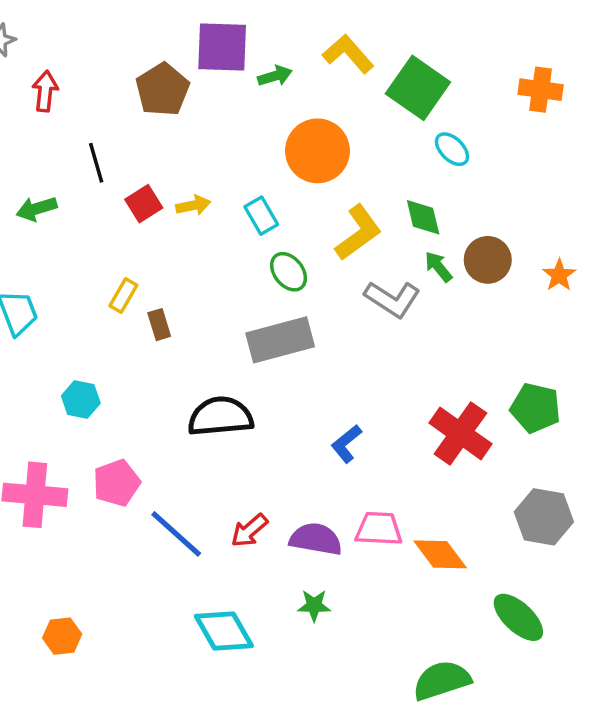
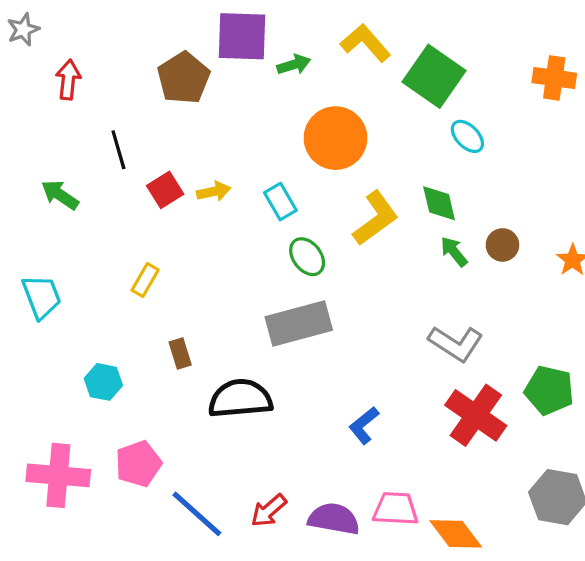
green arrow: (37, 209) -> (60, 195), turned 51
brown circle: (488, 260) -> (502, 245), size x0.7
gray L-shape: (392, 299) -> (456, 343), moved
brown rectangle: (159, 325) -> (180, 354), moved

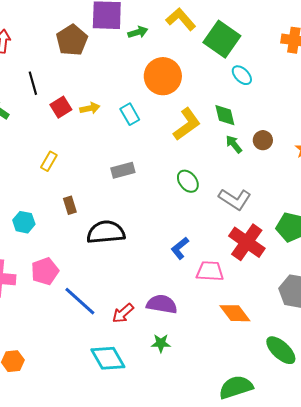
green ellipse: (307, 257) -> (188, 181), moved
gray rectangle: (299, 323) -> (123, 170), moved, size x0.6
pink trapezoid: (396, 509) -> (210, 271), moved
red arrow: (269, 510) -> (123, 313), moved

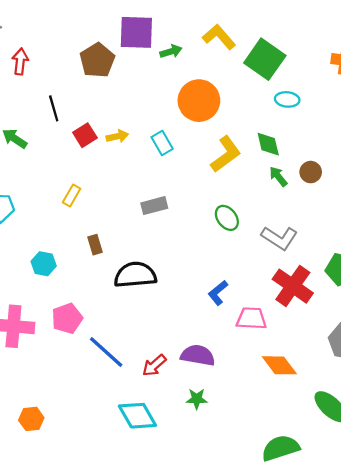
cyan ellipse: (242, 75) -> (287, 99), turned -40

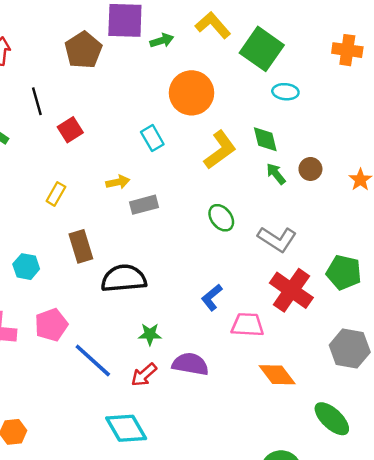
yellow arrow: (117, 136) -> (118, 182), moved
brown rectangle: (95, 245) -> (81, 246), size x1.5
green star: (197, 399) -> (150, 334), moved

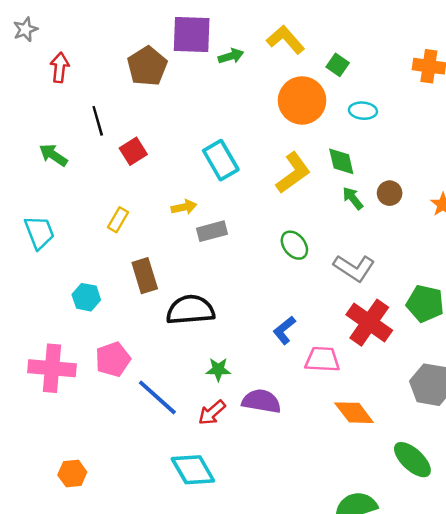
green square: (262, 49) -> (338, 65), size x0.5
orange circle: (192, 93) -> (302, 100), moved
cyan rectangle: (152, 138) -> (221, 160), size x1.4

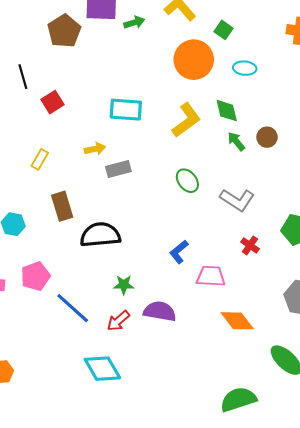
cyan rectangle: (221, 160) -> (126, 110), turned -56
red cross: (369, 323) -> (250, 245), size x0.5

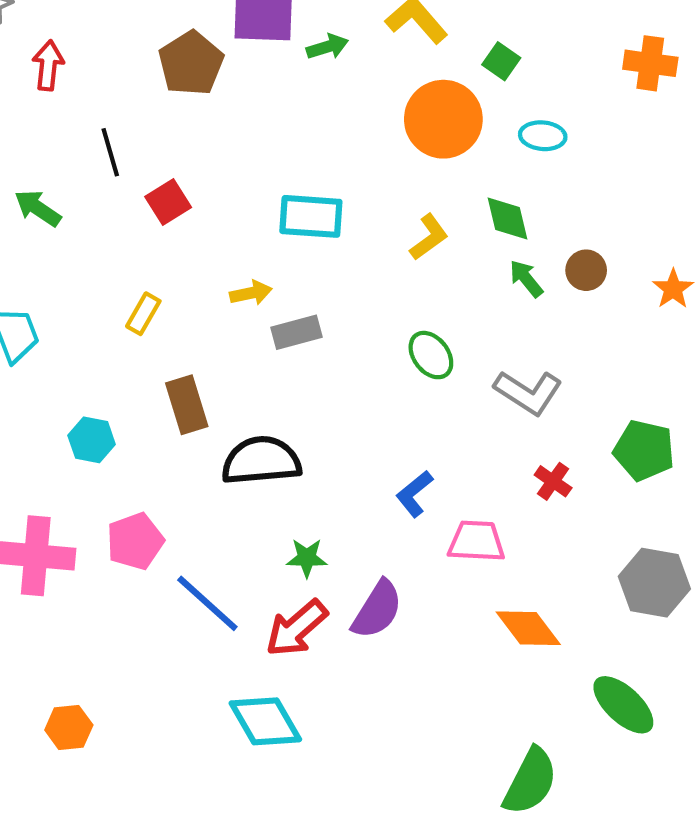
yellow L-shape: (186, 120) -> (429, 237), size x0.7
purple semicircle: (160, 311) -> (377, 610), turned 112
red arrow: (118, 321) -> (296, 628), size x1.4
green semicircle: (238, 399) -> (530, 781), turned 135

